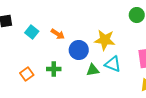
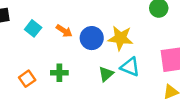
blue circle: (79, 50) -> (92, 38), moved
green triangle: (93, 70) -> (106, 74), turned -32

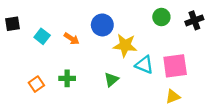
blue circle: (92, 38) -> (102, 25), moved
cyan triangle: (130, 67) -> (144, 65), moved

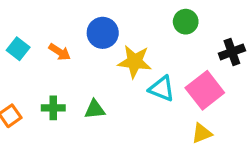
black cross: (194, 20) -> (232, 52), moved
pink square: (175, 66) -> (205, 90), turned -30
green triangle: (111, 80) -> (95, 109), moved, turned 35

